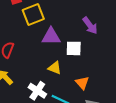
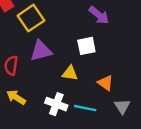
purple triangle: (51, 36) -> (41, 51), moved

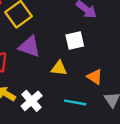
purple triangle: (41, 51) -> (29, 47), turned 35
white cross: (56, 104) -> (32, 101), moved, turned 30

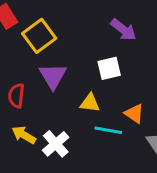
purple triangle: (29, 47) -> (53, 76), turned 40
cyan line: (75, 102) -> (108, 130), moved

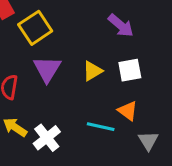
white square: (109, 68) -> (130, 70), moved
yellow triangle: (90, 103) -> (92, 71), moved, turned -40

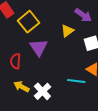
yellow triangle: (92, 71) -> (67, 31), moved

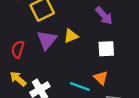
yellow triangle: (67, 31) -> (71, 36), moved

